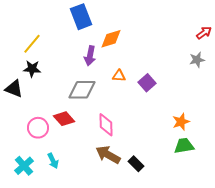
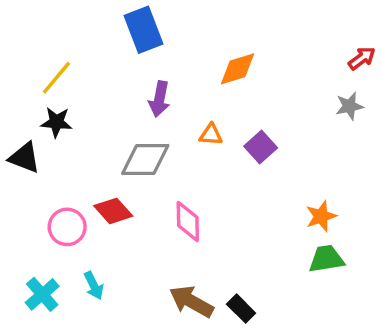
orange diamond: (111, 39) -> (238, 69), moved
brown arrow: (108, 155) -> (191, 301), moved
black rectangle: (136, 164) -> (241, 309), moved

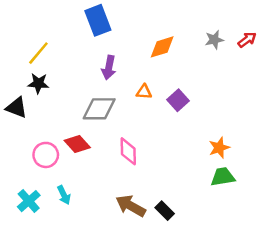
gray star: (349, 106) -> (214, 40), moved

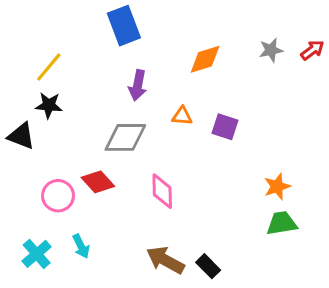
purple square: (178, 100) -> (225, 127), turned -30

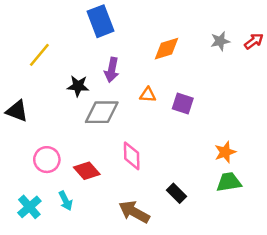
black star: (49, 105) -> (78, 86), moved
red diamond: (98, 182) -> (87, 171), moved
black rectangle: (208, 266) -> (177, 193), moved

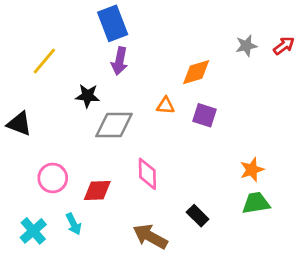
orange diamond: (167, 49) -> (196, 72), moved
purple arrow: (112, 70) -> (120, 61), moved
red diamond: (87, 171) -> (97, 191), turned -50

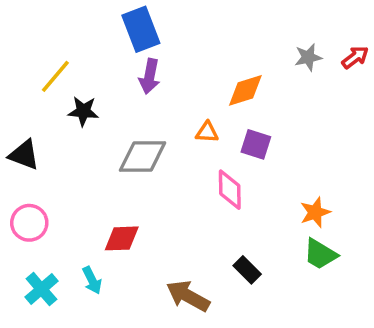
black star: (88, 96) -> (83, 111), moved
pink diamond: (147, 174) -> (230, 190), moved
pink circle: (53, 178) -> (29, 223), moved
green trapezoid: (256, 203) -> (320, 254), turned -140

